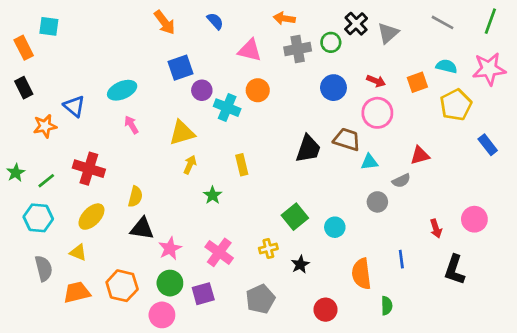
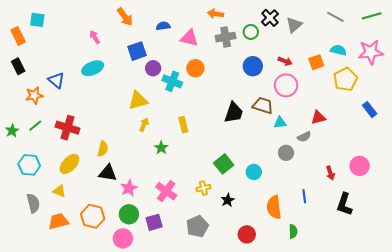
blue semicircle: (215, 21) -> (163, 26), moved, turned -56
green line: (490, 21) -> (372, 16), turned 54
pink arrow: (131, 125) -> (95, 37), moved
green line: (46, 181) -> (35, 126), moved

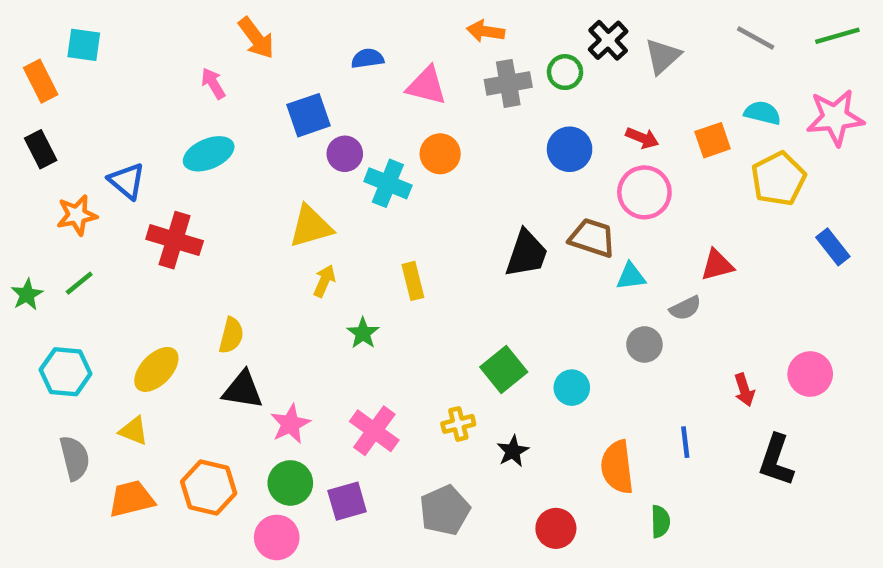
orange arrow: (125, 17) -> (256, 38), moved
red cross: (67, 128) -> (175, 240), moved

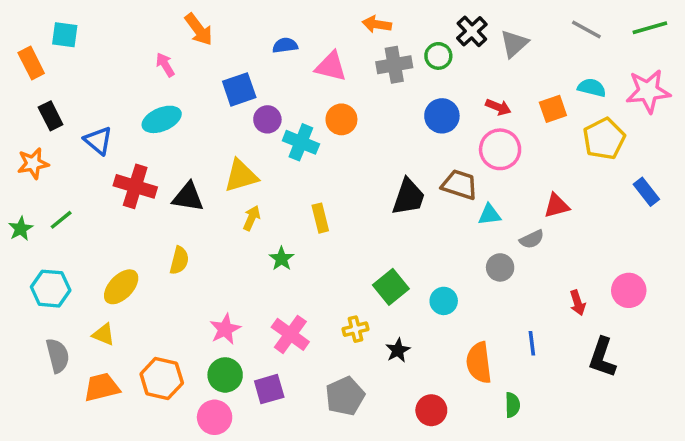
black rectangle: (41, 149) -> (51, 116), moved
orange star: (77, 215) -> (33, 163), moved
black triangle: (243, 390) -> (188, 197), moved

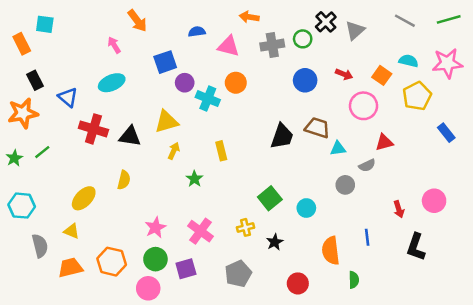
orange arrow: (377, 24) -> (249, 17), moved
orange square: (553, 109) -> (382, 75), turned -36
pink circle: (500, 149) -> (364, 106), moved
orange star: (33, 163) -> (23, 113), size x1.4
cyan hexagon: (51, 289) -> (22, 206), moved

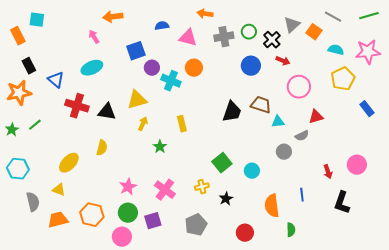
orange arrow: (137, 21) -> (113, 17), turned 120
black cross: (326, 22) -> (272, 40), moved
orange square: (382, 75) -> (314, 32), moved

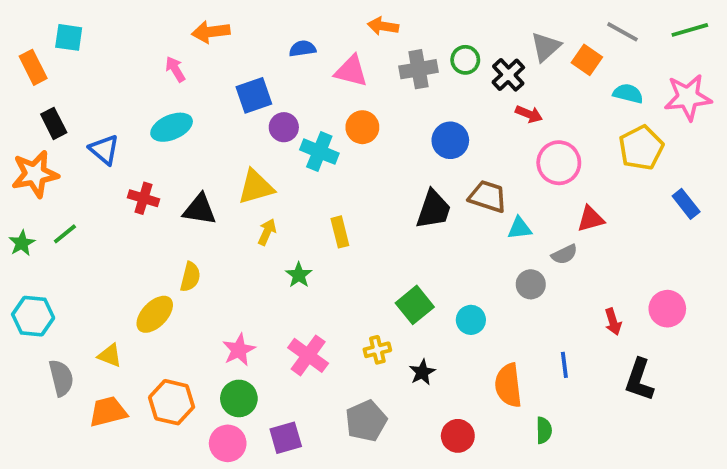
blue circle: (251, 66) -> (450, 140), moved
red cross: (77, 106) -> (143, 198), size x0.7
yellow ellipse: (69, 163) -> (155, 314), moved
purple square: (153, 221) -> (286, 438), moved

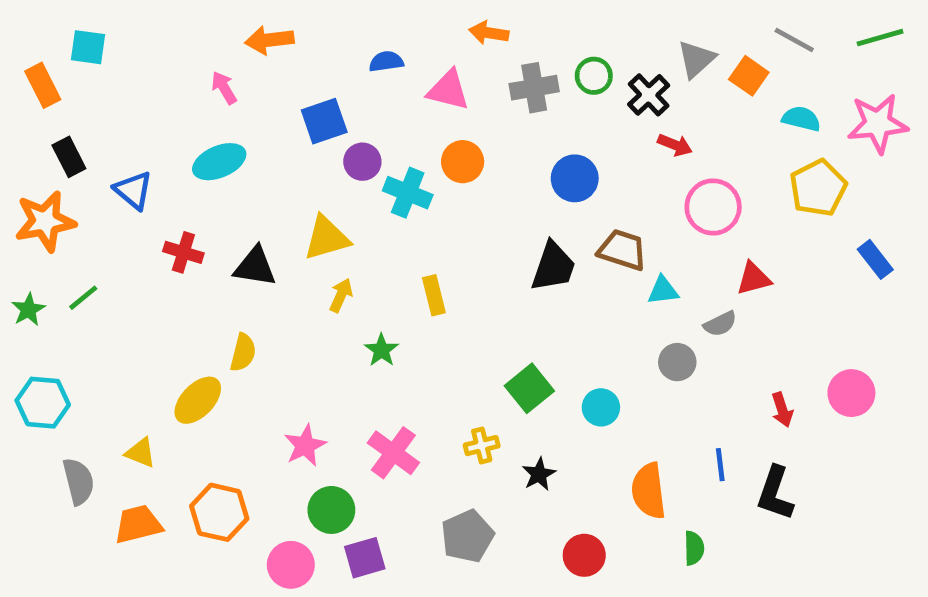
black L-shape: (639, 380) -> (775, 493), moved
green circle: (239, 398) -> (331, 510), moved

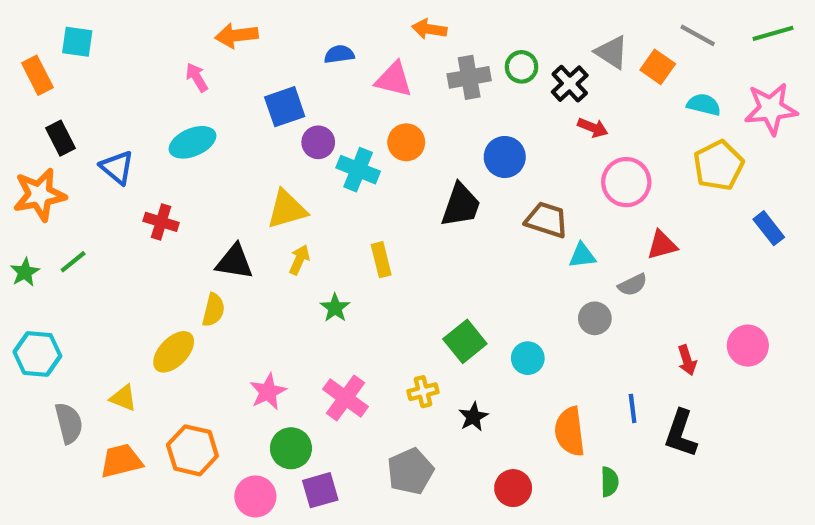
gray triangle: (696, 59) -> (612, 52), turned -45
black triangle: (255, 267) -> (234, 262), moved
black trapezoid: (553, 267) -> (461, 205), moved

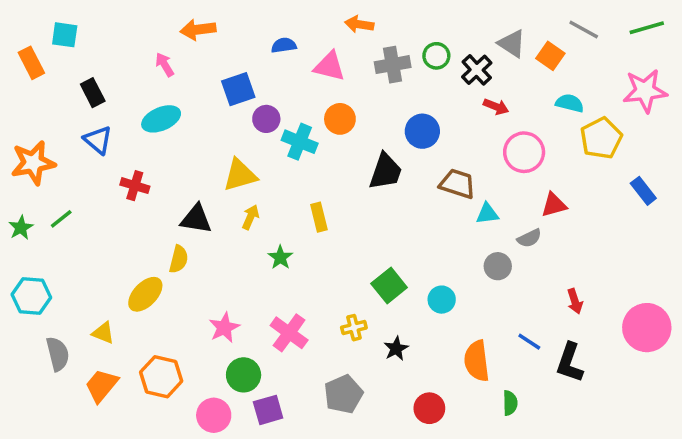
cyan semicircle: (704, 105) -> (570, 103), moved
black rectangle: (60, 138) -> (93, 93), moved
pink circle: (748, 346) -> (647, 328), moved, size x1.4
blue line: (633, 408) -> (529, 342), turned -50
orange trapezoid: (121, 461) -> (101, 385), turned -36

